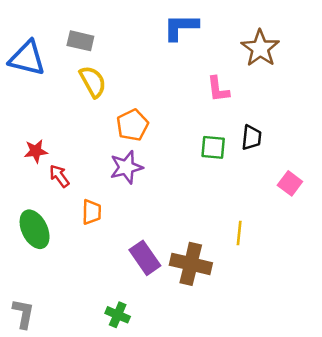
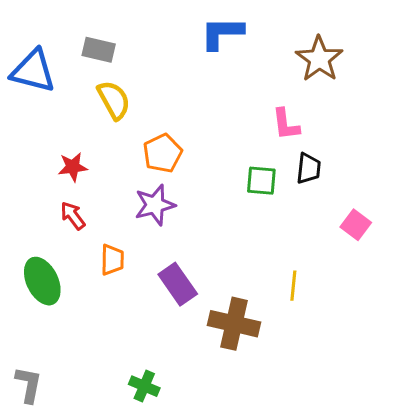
pink L-shape: (218, 89) -> (286, 124), moved
red star: (36, 151) -> (73, 167), moved
purple rectangle: (145, 258) -> (178, 284), moved

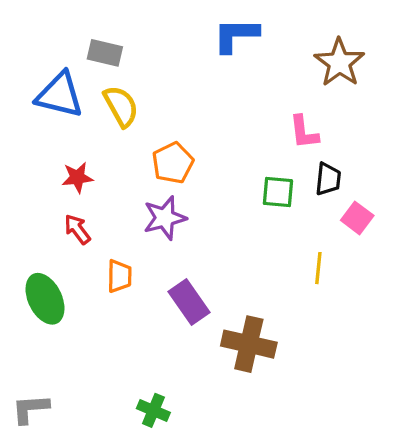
blue triangle: (33, 71) -> (60, 95), moved
pink square: (356, 225) -> (357, 218), moved
yellow line: (293, 286) -> (318, 268), moved
gray L-shape: (29, 385) -> (30, 409), turned -105

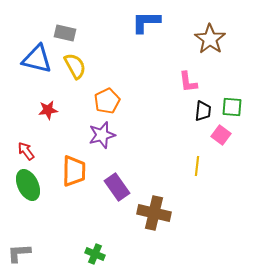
green square: (278, 192) -> (232, 107), moved
red arrow: (77, 229) -> (26, 151), moved
orange trapezoid: (119, 276) -> (74, 171), size x1.5

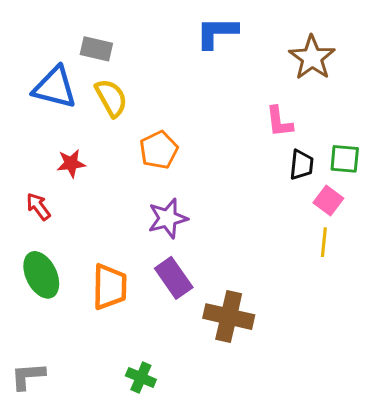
purple star: (102, 135) -> (168, 218), moved
red arrow: (26, 151) -> (38, 206), moved
yellow line: (197, 166) -> (324, 242), moved
orange trapezoid: (74, 171) -> (110, 287), moved

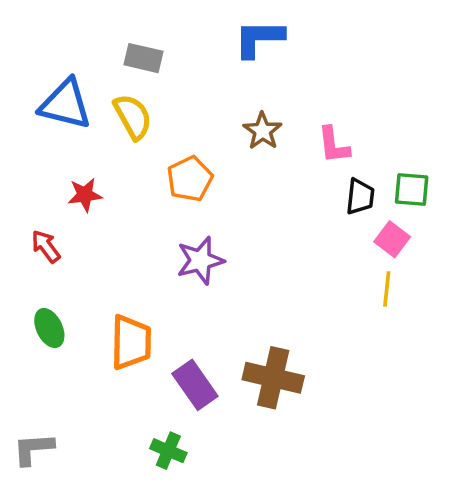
gray rectangle: (96, 49) -> (143, 58), moved
brown star: (312, 58) -> (262, 131), moved, size x0.7
green ellipse: (41, 275) -> (49, 328), size x0.7
purple rectangle: (174, 278) -> (195, 385), moved

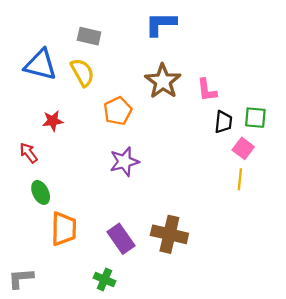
brown star: (262, 131) -> (163, 81), size x1.5
green ellipse: (49, 328) -> (41, 192), moved
orange trapezoid: (131, 342) -> (64, 229), moved

